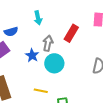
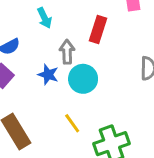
yellow line: (41, 91) -> (72, 123), turned 56

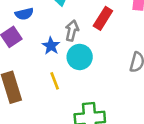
yellow line: (72, 123) -> (55, 81), moved

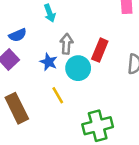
red rectangle: (103, 18) -> (100, 50), moved

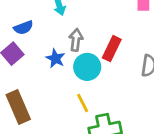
yellow line: (58, 95) -> (83, 103), moved

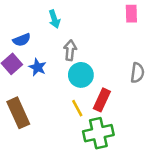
red rectangle: (112, 49) -> (102, 100), moved
blue star: (55, 58) -> (38, 67), moved

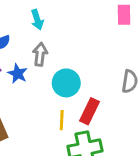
gray arrow: (70, 50) -> (40, 54), moved
yellow line: (77, 108) -> (62, 120), turned 30

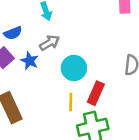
gray arrow: (40, 54) -> (49, 43), turned 54

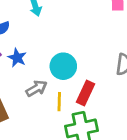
gray arrow: (49, 43) -> (36, 88), moved

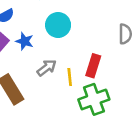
cyan circle: (63, 66) -> (58, 25), moved

